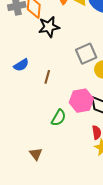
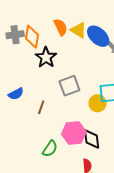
black star: (49, 27) -> (46, 57), turned -30
gray square: (86, 54) -> (69, 86), moved

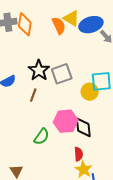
orange semicircle: (61, 27) -> (59, 26), moved
blue ellipse: (98, 36) -> (91, 25), turned -60
black star: (46, 57) -> (39, 70), moved

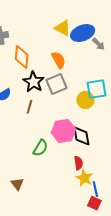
orange diamond: (25, 24) -> (22, 57), moved
orange semicircle: (59, 26) -> (59, 60), moved

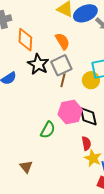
brown line: (29, 107) -> (63, 80), moved

